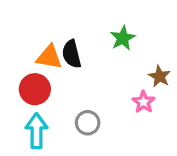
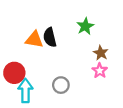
brown star: (160, 76) -> (101, 53), moved
red circle: (35, 89) -> (14, 73), moved

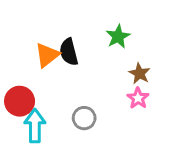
orange triangle: (34, 40) -> (47, 55), turned -48

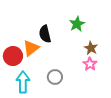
orange triangle: (47, 55) -> (31, 48), moved
red circle: (20, 101) -> (13, 56), moved

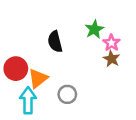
orange triangle: (31, 48) -> (38, 78), moved
pink star: (90, 64) -> (111, 43), moved

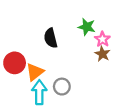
green star: (94, 29) -> (87, 27), turned -30
cyan arrow: (28, 100) -> (39, 92), moved

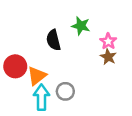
green star: (87, 27) -> (81, 26), moved

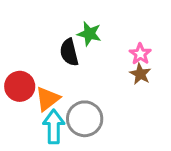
green star: (81, 26) -> (89, 34), moved
gray circle: (65, 91) -> (85, 119), size x1.5

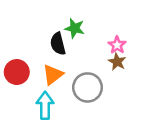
orange triangle: (48, 99) -> (53, 75), moved
gray circle: (85, 119) -> (88, 87), moved

